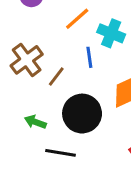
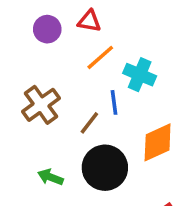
brown line: (56, 77) -> (89, 123), moved

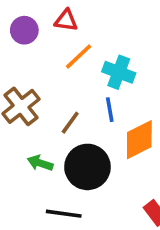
blue line: (114, 102) -> (110, 110), moved
green arrow: (51, 177) -> (40, 163), moved

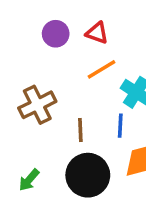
brown line: (70, 123) -> (80, 130), turned -50
green arrow: (40, 163) -> (29, 180), moved, turned -80

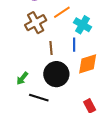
brown cross: (37, 105) -> (36, 23), moved

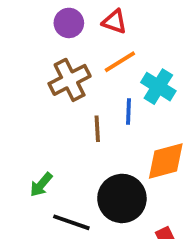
blue line: (74, 45) -> (129, 112), moved
black circle: (56, 74) -> (122, 198), moved

